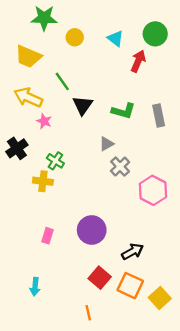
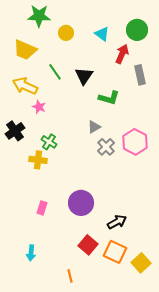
black triangle: (83, 105) -> (84, 76), moved
gray rectangle: (159, 115) -> (140, 75), moved
pink hexagon: (153, 190) -> (135, 142), moved
orange line: (88, 313) -> (70, 276), moved

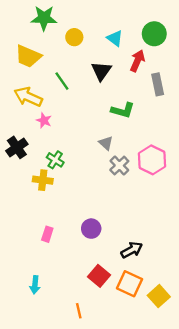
black triangle: (84, 76) -> (101, 71), moved
gray triangle: (94, 127) -> (106, 143), turned -48
purple circle: (81, 203) -> (91, 229), size x0.7

